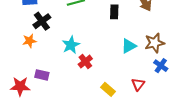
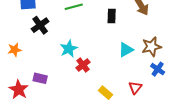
orange star: (29, 41) -> (15, 50), moved
red star: (20, 86) -> (19, 90), turned 30

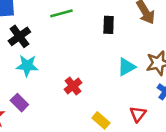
cyan star: (69, 49) -> (27, 66), moved, turned 30
purple rectangle: (40, 78) -> (19, 103), turned 32

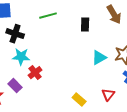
black cross: (19, 36) -> (15, 34), turned -36
red cross: (73, 86) -> (35, 73), moved

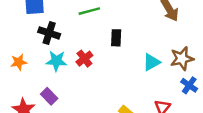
black rectangle: (85, 25) -> (116, 38), moved
red cross: (35, 73) -> (84, 59), moved

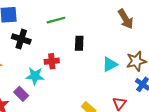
red cross: (84, 59) -> (52, 61), turned 32
cyan star: (56, 61) -> (35, 76), moved

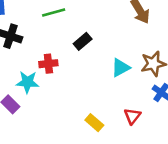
black rectangle: (79, 43) -> (83, 41), turned 48

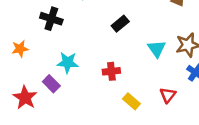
red cross: (48, 64) -> (111, 71), moved
cyan triangle: (121, 68) -> (157, 49), turned -36

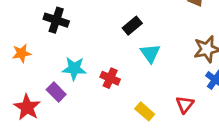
cyan triangle: (157, 49) -> (150, 53), moved
red cross: (111, 71) -> (110, 78), moved, turned 30

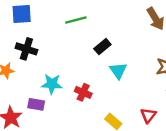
black cross: (56, 20) -> (26, 49), moved
purple rectangle: (56, 92) -> (36, 104), turned -35

